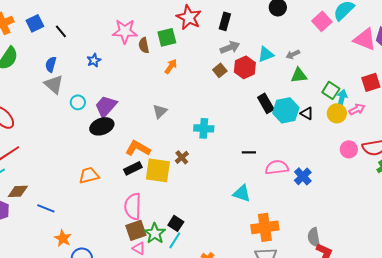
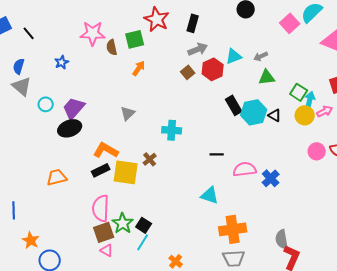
blue line: (46, 208) -> (14, 210), turned 66
green star: (155, 233) -> (123, 223), moved

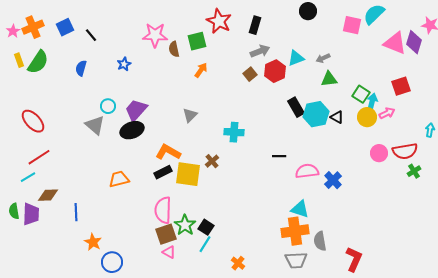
pink square: (290, 23) -> (352, 25), turned -36
gray triangle: (22, 86) -> (95, 125), moved
cyan triangle: (210, 195) -> (300, 209), moved
gray semicircle: (282, 239) -> (320, 241), moved

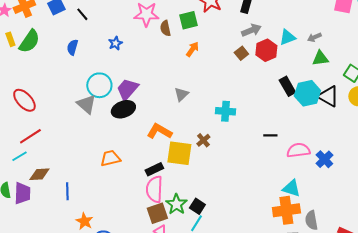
cyan circle: (108, 106) -> (99, 85), size x1.6
black triangle: (337, 117) -> (328, 96), size x1.6
black rectangle: (163, 172) -> (154, 169), moved

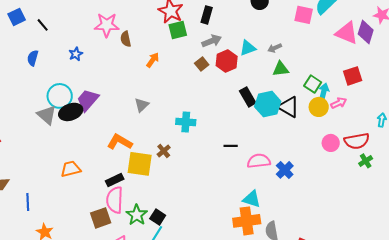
green square: (188, 20) -> (178, 30), moved
black ellipse: (123, 109) -> (71, 112), moved
brown square: (157, 213) -> (101, 218), moved

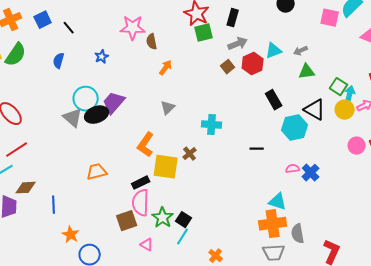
orange arrow: (153, 60) -> (166, 68), moved
cyan hexagon: (268, 104) -> (295, 128), moved
orange L-shape: (120, 142) -> (146, 145), turned -85
pink semicircle: (259, 161) -> (293, 169), moved, size x0.6

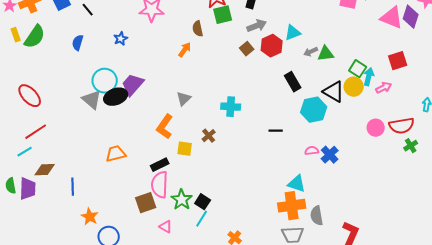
brown semicircle: (152, 42) -> (198, 29), moved
gray arrow: (301, 51) -> (311, 52), moved
gray triangle: (168, 108) -> (184, 99), moved
yellow circle: (345, 110) -> (354, 87), moved
yellow square: (166, 167) -> (185, 149), size x0.6

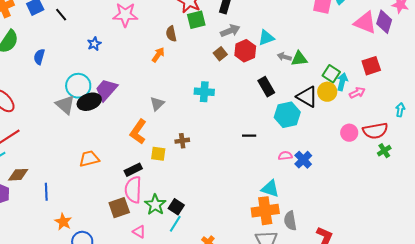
blue semicircle: (78, 43) -> (39, 57), moved
gray arrow: (311, 52) -> (284, 57), turned 40
cyan cross: (231, 107) -> (204, 92), moved
brown cross: (209, 136) -> (182, 141), turned 32

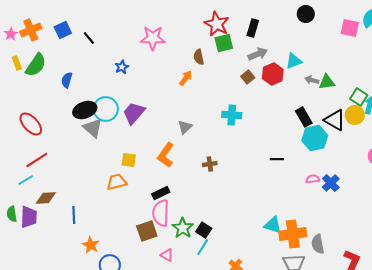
black rectangle: (266, 87) -> (304, 117), moved
black ellipse: (89, 102) -> (85, 110), moved
yellow square: (158, 154) -> (129, 160), moved
cyan triangle: (270, 189) -> (273, 225), moved

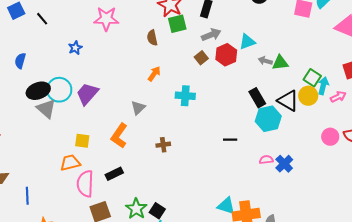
orange arrow: (186, 78) -> (154, 74), moved
pink semicircle: (161, 213) -> (85, 184), moved

